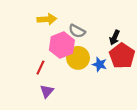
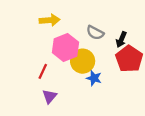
gray semicircle: (77, 31) -> (95, 33), moved
blue star: (100, 64) -> (94, 78), moved

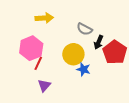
black arrow: (121, 39) -> (99, 42), moved
pink hexagon: (66, 47) -> (31, 48), moved

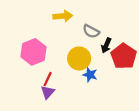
yellow arrow: (44, 18) -> (63, 16), moved
red line: (38, 63) -> (48, 79), moved

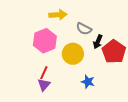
pink hexagon: (34, 52) -> (45, 41), moved
blue star: (90, 75) -> (88, 82), moved

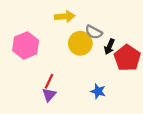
pink hexagon: (45, 41) -> (26, 46), moved
yellow circle: (73, 54) -> (80, 43), moved

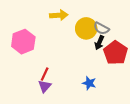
gray semicircle: (94, 32) -> (101, 28), moved
yellow circle: (80, 43) -> (86, 28), moved

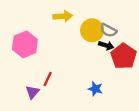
black arrow: (99, 43) -> (106, 45), turned -96
purple triangle: (45, 86) -> (33, 92), moved

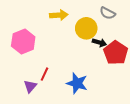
gray semicircle: (108, 30) -> (108, 13), moved
blue star: (95, 89) -> (77, 83), moved, size x1.5

